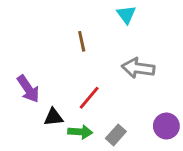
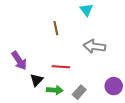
red line: (89, 98) -> (61, 67), turned 54
black triangle: (53, 117) -> (36, 80), turned -40

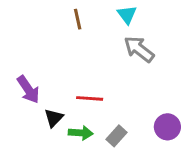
brown line: (56, 28) -> (78, 19), moved
gray arrow: (94, 46) -> (139, 49), moved, turned 30

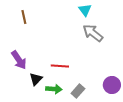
brown line: (78, 19) -> (24, 17), moved

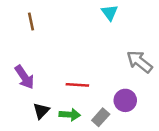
gray arrow: (93, 33) -> (139, 62), moved
black triangle: (36, 79) -> (41, 111), moved
purple circle: (112, 85) -> (125, 100), moved

